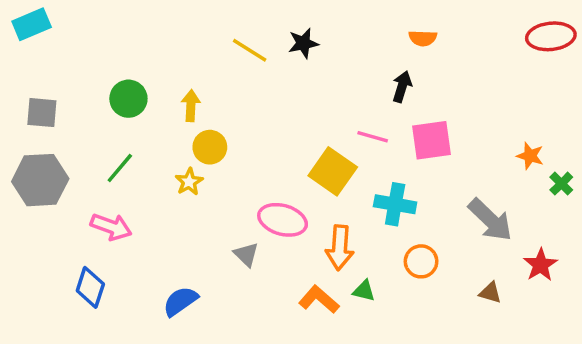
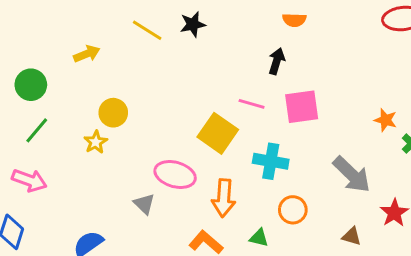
green circle: (128, 99) -> (31, 85), moved
yellow arrow: (191, 106) -> (87, 54), moved, turned 65
green triangle: (364, 291) -> (259, 238), moved

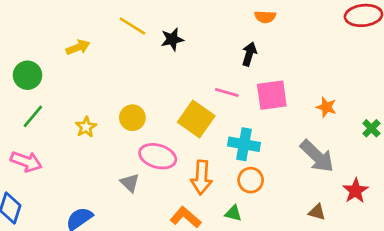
black star: (193, 24) -> (172, 39), moved
yellow circle: (113, 113) -> (132, 118), moved
orange star: (386, 120) -> (326, 107), moved
orange circle: (293, 210) -> (251, 180), moved

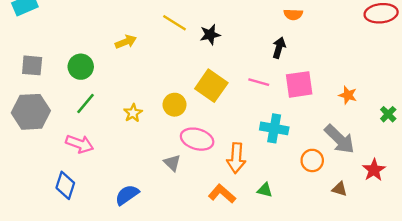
yellow square: (196, 119) -> (211, 86), moved
orange circle: (251, 180) -> (312, 160), moved

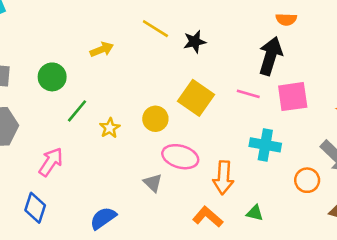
black arrow: (279, 48) -> (270, 56), size x1.6
green line: (85, 103) -> (77, 111), moved
pink arrow: (80, 144) -> (51, 162), turned -76

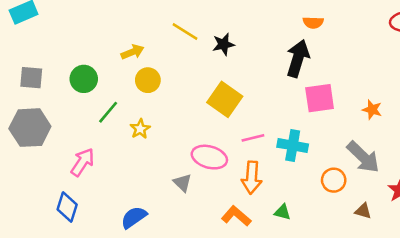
pink line: (248, 94) -> (253, 138), moved, turned -30
yellow circle: (155, 119) -> (148, 80), moved

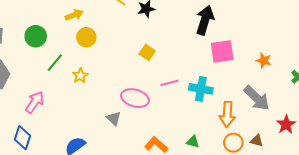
yellow square: (225, 99) -> (147, 52), size x0.6
orange arrow: (252, 178) -> (227, 114), moved
orange circle: (334, 180) -> (233, 143), moved

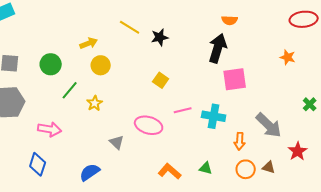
orange star: (264, 61) -> (288, 57), moved
pink arrow: (35, 102) -> (50, 129), turned 65
orange arrow: (227, 114) -> (240, 141), size x0.7
gray triangle: (114, 118) -> (117, 142), moved

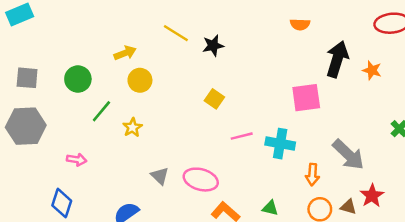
black arrow: (218, 48) -> (337, 59), moved
pink ellipse: (149, 125) -> (201, 180), moved
pink arrow: (50, 129) -> (77, 160), size x0.7
red star: (298, 151) -> (372, 196), moved

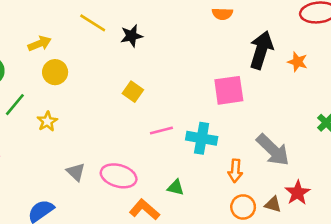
green triangle: (270, 208) -> (176, 188), moved

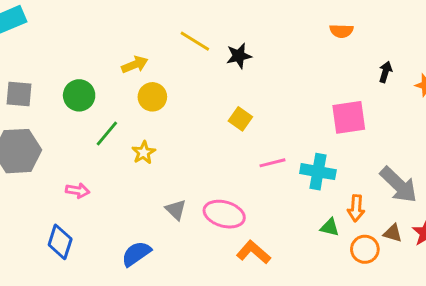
black arrow: (261, 50) -> (385, 72), size x0.5
green triangle: (176, 188) -> (330, 227), moved
brown triangle: (273, 204) -> (393, 233), moved

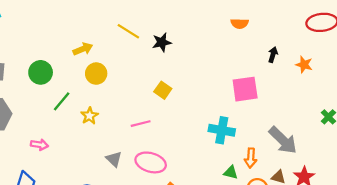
pink line: (273, 163) -> (141, 124), moved

